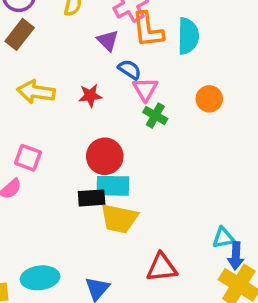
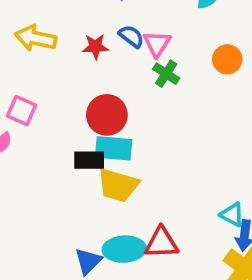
blue semicircle: (130, 69) -> (131, 36), moved
cyan triangle: (223, 238) -> (232, 215), turned 35
cyan ellipse: (40, 278) -> (124, 249), moved

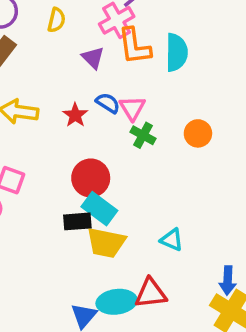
red star: (95, 47) -> (75, 115), turned -30
orange circle: (227, 59) -> (198, 133), moved
cyan rectangle: (114, 148) -> (99, 209), turned 36
cyan triangle: (232, 215) -> (172, 240), moved

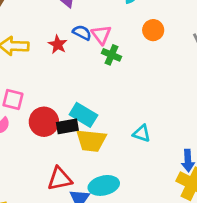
orange circle: (198, 133) -> (153, 30), moved
red circle: (91, 178) -> (44, 122), moved
red triangle: (151, 293) -> (60, 179), moved

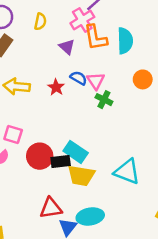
cyan triangle: (142, 133) -> (127, 172), size x1.6

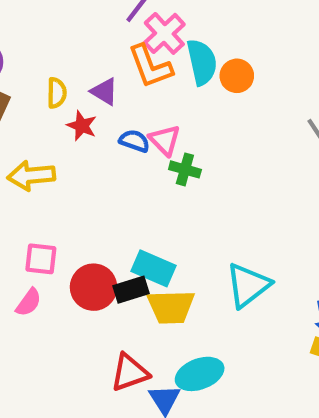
pink cross: (82, 20) -> (164, 33), moved
yellow semicircle: (40, 22) -> (57, 93), moved
orange circle: (143, 79) -> (237, 76), moved
red star: (56, 87) -> (82, 126), moved
cyan triangle: (127, 172) -> (248, 285), turned -48

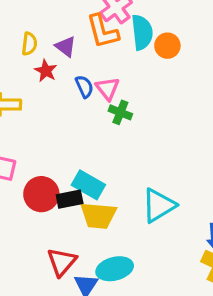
blue semicircle: (134, 141) -> (84, 87), turned 40
red triangle: (130, 373) -> (62, 262), turned -36

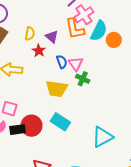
cyan semicircle: (142, 32) -> (99, 31), turned 30
black rectangle: (70, 199) -> (17, 130), moved
yellow trapezoid: (98, 215) -> (57, 89), moved

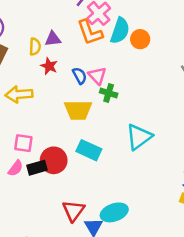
purple triangle: (52, 37) -> (53, 39), moved, turned -40
cyan triangle: (102, 137) -> (139, 137), moved

